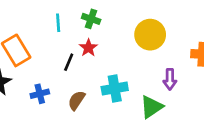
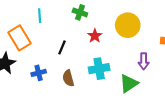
cyan line: (58, 23) -> (40, 16), moved
red star: (88, 48) -> (95, 36), moved
brown semicircle: (77, 100) -> (68, 78), turned -49

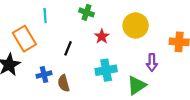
brown semicircle: (68, 78) -> (64, 83), moved

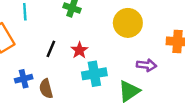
red star: (102, 36) -> (79, 50), moved
purple arrow: (152, 63) -> (146, 65), turned -84

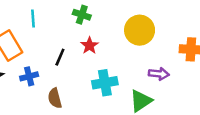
red star: (79, 50) -> (89, 46), moved
blue cross: (24, 79) -> (29, 76), moved

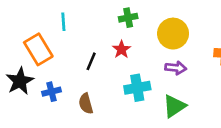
green cross: (82, 15) -> (128, 18), moved, turned -30
purple arrow: (159, 74) -> (176, 68), moved
blue cross: (29, 76) -> (52, 92), moved

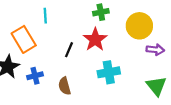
red star: (122, 49) -> (95, 39), size x1.5
purple arrow: (176, 68) -> (155, 50), moved
green triangle: (174, 106) -> (156, 86), moved, turned -35

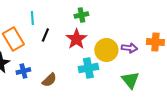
yellow circle: (139, 26) -> (106, 50), moved
black line: (69, 50) -> (45, 35), moved
brown semicircle: (64, 86) -> (49, 80), turned -119

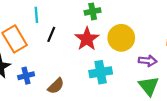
purple arrow: (129, 48) -> (148, 61), moved
yellow circle: (106, 50) -> (121, 38), moved

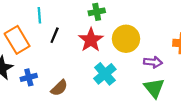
cyan cross: (101, 72) -> (105, 74), turned -30

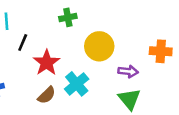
red star: (91, 40) -> (47, 63), moved
brown semicircle: (59, 88) -> (47, 95), moved

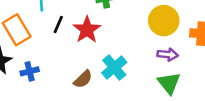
yellow circle: (99, 46) -> (164, 21), moved
red star: (47, 63) -> (87, 30), moved

